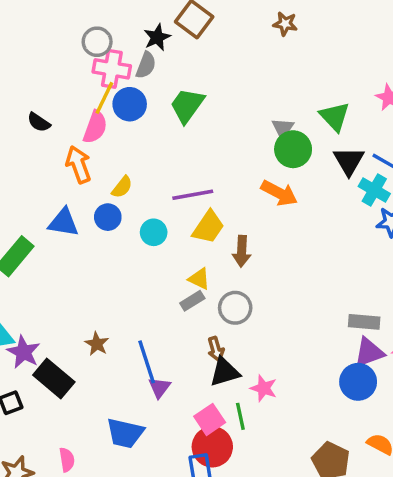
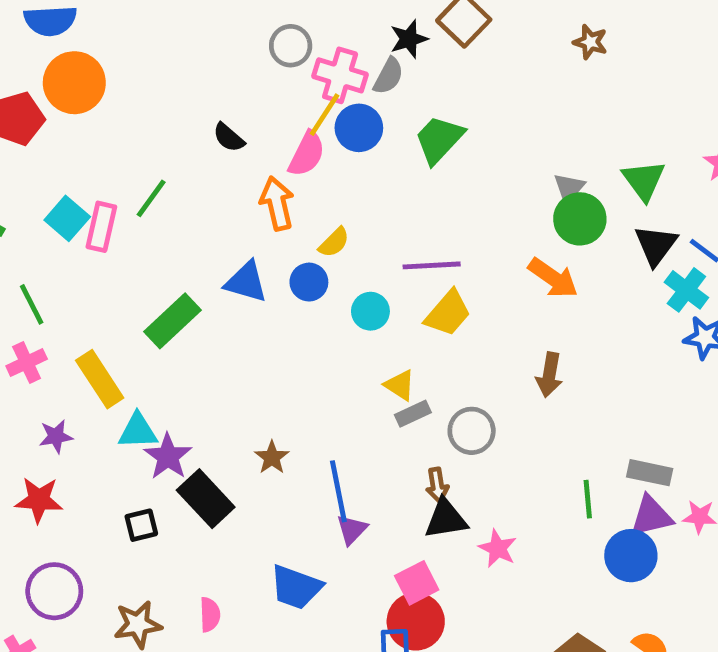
gray circle: (97, 42) -> (291, 46), moved
brown arrow: (242, 251) -> (549, 375), moved
yellow triangle: (199, 279) -> (400, 385), moved
green line: (240, 416) -> (588, 499), moved

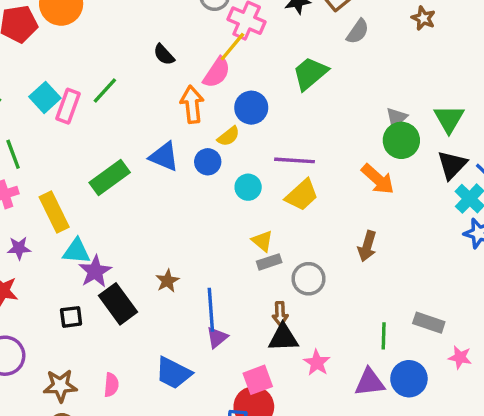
gray semicircle: (388, 76) -> (358, 31), moved
blue circle: (359, 128) -> (251, 108), moved
purple triangle: (651, 516) -> (370, 382), moved

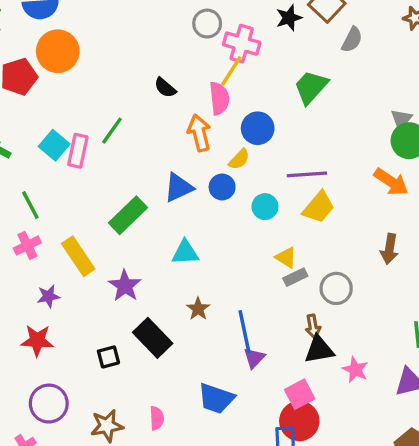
pink semicircle: (217, 73) -> (219, 98), turned -32
blue triangle: (164, 156) -> (179, 188), turned -40
cyan triangle: (76, 251) -> (185, 253), moved
purple star: (95, 271) -> (125, 286), moved

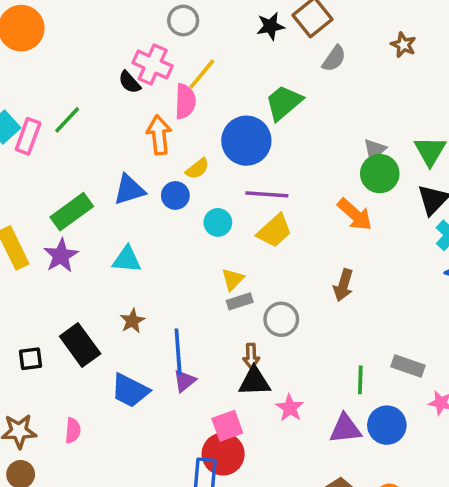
pink cross: (242, 44) -> (153, 64), moved
blue circle: (258, 128) -> (246, 141), moved, size x1.4
yellow triangle: (286, 257) -> (233, 279), turned 35
purple star: (125, 286) -> (61, 256), moved
blue trapezoid: (216, 398) -> (130, 391), moved

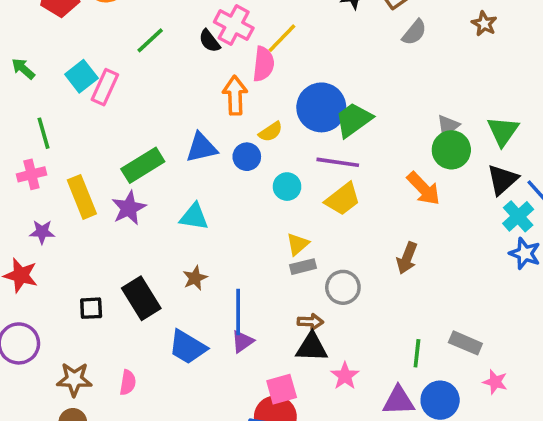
green trapezoid: (284, 103) -> (354, 120), moved
green line: (67, 120) -> (150, 40), moved
brown arrow: (251, 356) -> (310, 322), turned -90

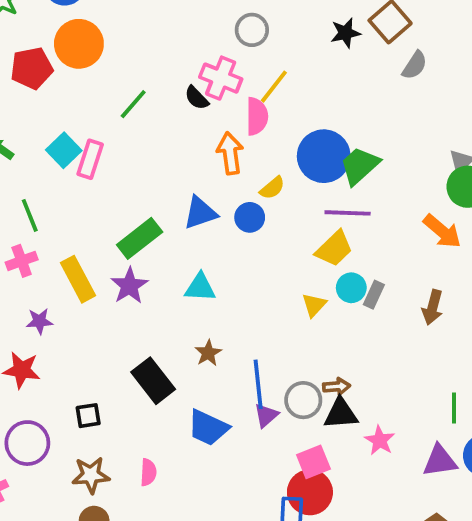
cyan circle: (287, 187) -> (351, 288), moved
yellow trapezoid: (343, 199) -> (334, 249), moved
gray rectangle: (303, 267) -> (374, 295), moved, turned -45
gray circle: (343, 287) -> (303, 400), moved
black square: (91, 308) -> (88, 416), moved

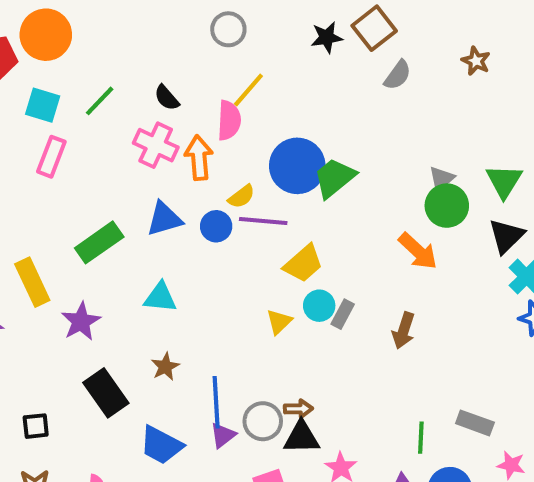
pink cross: (221, 78) -> (156, 145), moved
cyan square: (64, 150) -> (43, 105), moved, turned -32
purple line: (348, 213) -> (263, 221), moved
purple star: (129, 286) -> (81, 322), moved

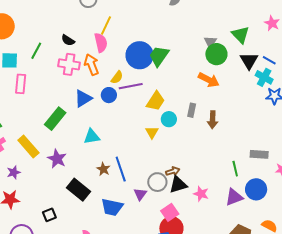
gray rectangle: (343, 314) -> (192, 110), moved
blue line: (216, 402) -> (121, 169), moved

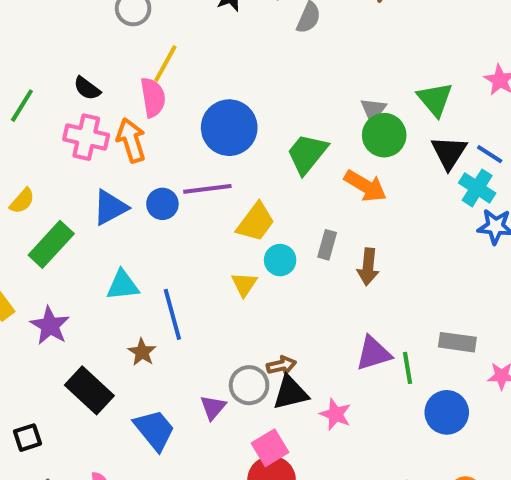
green trapezoid: (159, 56) -> (307, 154), moved
yellow semicircle: (117, 77) -> (22, 201), moved
blue line: (121, 169) -> (172, 314), moved
purple triangle: (234, 197) -> (373, 353), moved
blue trapezoid: (112, 207) -> (155, 430), turned -145

